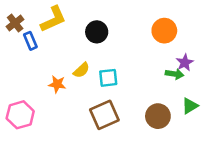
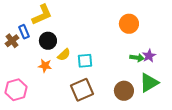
brown cross: (15, 23) -> (12, 41), moved
black circle: (97, 32) -> (48, 41), moved
purple star: (185, 63) -> (149, 56), moved
green triangle: (190, 106) -> (149, 83), size x1.5

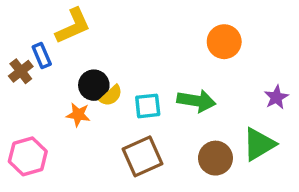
black circle: (48, 41) -> (94, 85), moved
purple star: (149, 56) -> (276, 97), moved
green arrow: (137, 58) -> (196, 101), moved, size x1.5

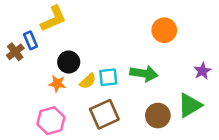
yellow semicircle: (111, 96) -> (88, 81), moved
pink hexagon: (28, 156) -> (51, 121), moved

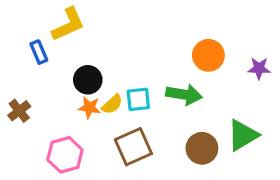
orange circle: (164, 30) -> (208, 55), moved
brown cross: (15, 52) -> (19, 111), moved
purple star: (202, 71) -> (259, 68), moved, turned 30
orange star: (57, 84) -> (89, 108), moved

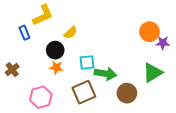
orange circle: (208, 55) -> (149, 32), moved
green arrow: (184, 94) -> (105, 74), moved
yellow semicircle: (112, 104) -> (71, 33), moved
green triangle: (243, 135) -> (153, 73), moved

